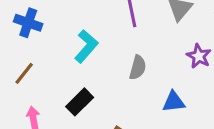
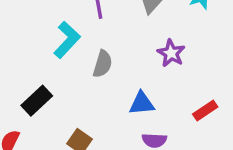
cyan L-shape: (86, 46) -> (67, 40), moved

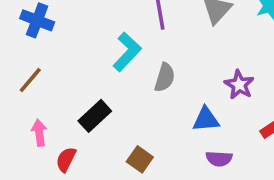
purple star: (171, 53) -> (239, 85), moved

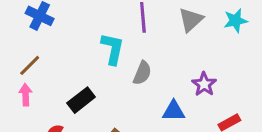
cyan L-shape: (127, 52) -> (113, 49), turned -36
pink arrow: (39, 133) -> (26, 95), moved

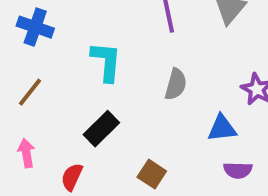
cyan L-shape: (113, 49) -> (106, 62), moved
pink arrow: (26, 95) -> (26, 153), moved

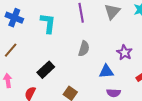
cyan L-shape: (106, 62) -> (48, 23), moved

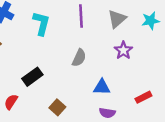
purple star: (124, 52) -> (123, 50), moved

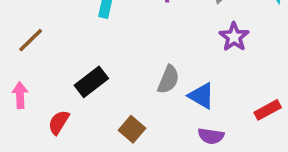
gray semicircle: (79, 58) -> (168, 79), moved
blue triangle: (102, 87) -> (201, 96), turned 30

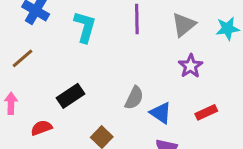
red rectangle: (268, 110) -> (206, 112), moved
red semicircle: (59, 122) -> (41, 128), turned 35

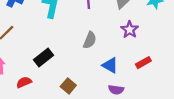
gray semicircle: (134, 98) -> (90, 40), moved

